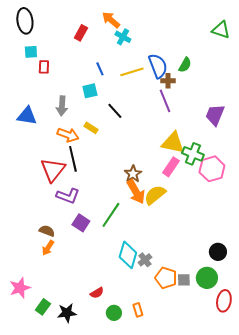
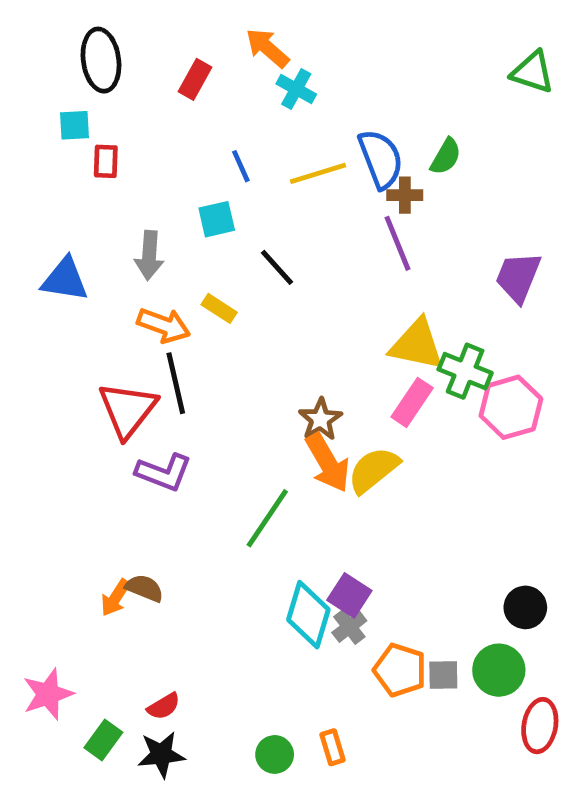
black ellipse: (25, 21) -> (101, 60), moved
purple square: (81, 223) -> (349, 595), moved
brown semicircle: (47, 231) -> (144, 588), moved
red semicircle: (97, 293) -> (164, 706), moved

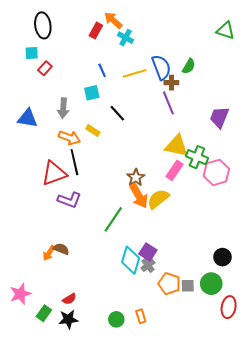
red rectangle: (195, 79) -> (96, 31), moved
red rectangle: (106, 161) -> (45, 68), turned 40
red triangle: (128, 410) -> (54, 173), turned 32

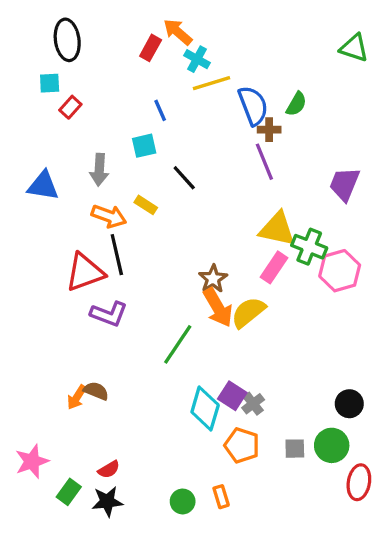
yellow line: (135, 73) -> (211, 83), moved
gray cross: (148, 265) -> (253, 404), moved
orange pentagon: (169, 284) -> (242, 445), moved

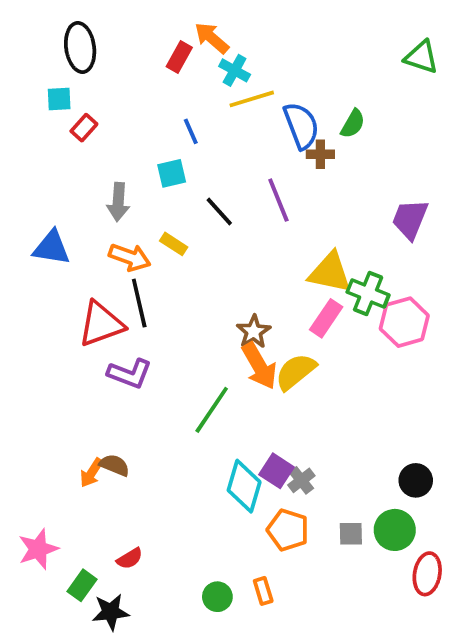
purple line: (264, 162) -> (278, 200), moved
blue triangle: (43, 186) -> (51, 248), moved
black star: (107, 501) -> (111, 612), moved

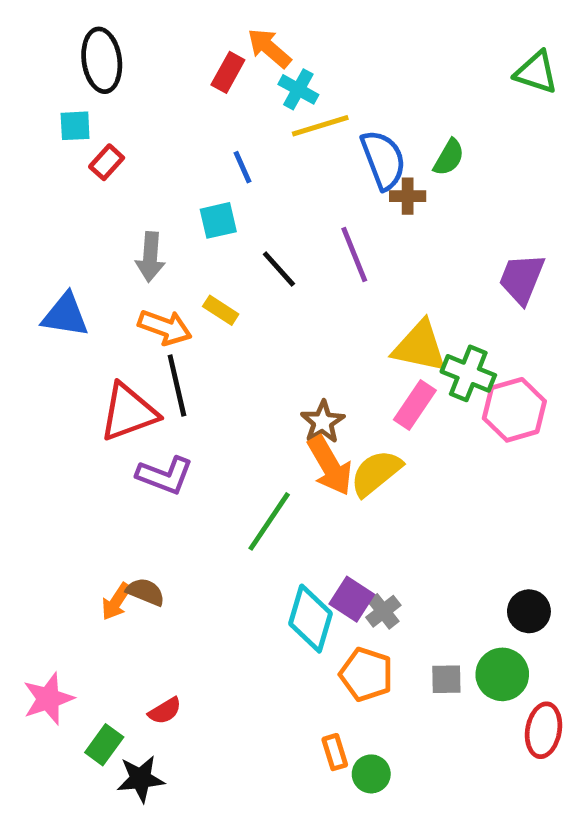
green circle: (217, 597) -> (371, 774), moved

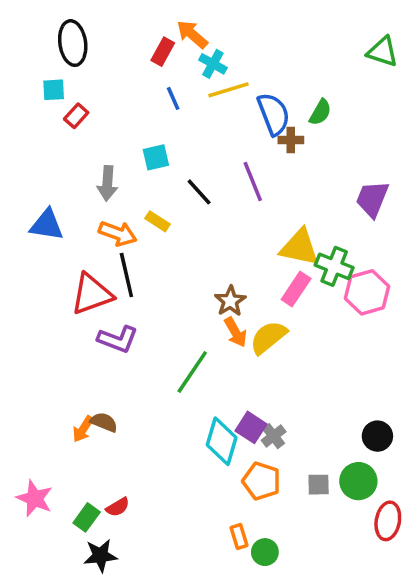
blue line: (243, 167) -> (173, 98), moved
orange arrow: (330, 466) -> (235, 332), size x0.7
pink star: (48, 699) -> (35, 498), turned -30
green rectangle: (104, 745) -> (87, 517), moved

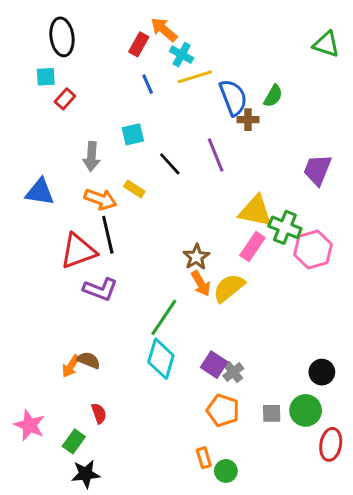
cyan diamond: (222, 441) -> (161, 359), moved
red semicircle: (118, 507) -> (99, 413), moved, turned -78

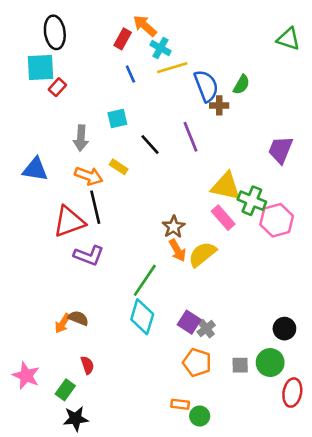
cyan square: (46, 77) -> (40, 68), size x1.6
pink rectangle: (252, 247) -> (223, 218), turned -75
orange rectangle: (204, 458) -> (180, 404), turned -66

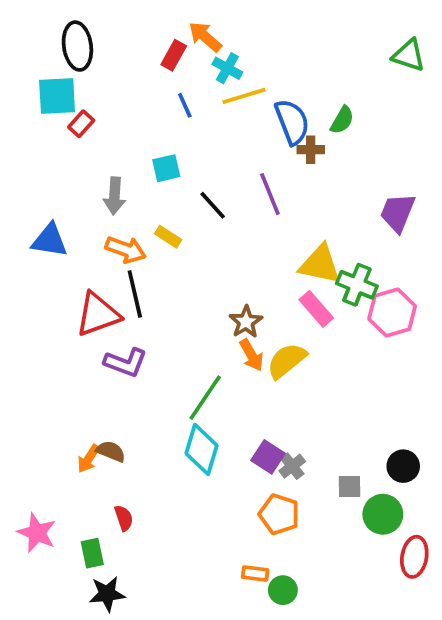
gray square: (240, 365) -> (350, 486), moved
green rectangle: (65, 390) -> (92, 553), turned -48

